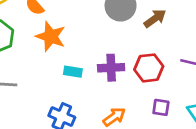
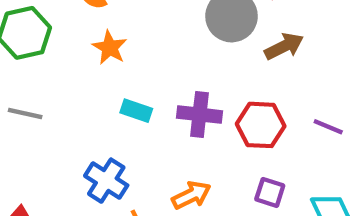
orange star: (51, 36) -> (110, 48), size x0.7

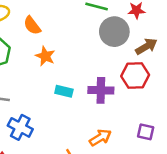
red hexagon: (261, 125) -> (135, 76), moved
blue cross: (106, 181) -> (20, 127), moved

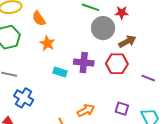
purple cross: (101, 90) -> (84, 62), moved

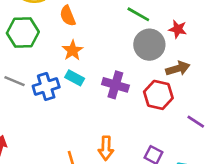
cyan rectangle: (60, 72) -> (75, 78), moved
blue cross: (24, 98) -> (46, 87), moved, turned 30
orange arrow: (86, 110) -> (106, 148), turned 108

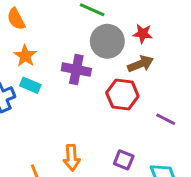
red star: (178, 29) -> (143, 34), moved
purple cross: (115, 85) -> (76, 70), moved

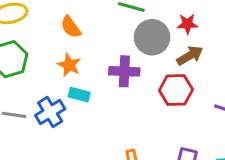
orange semicircle: (16, 19) -> (71, 27), moved

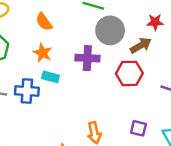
red star: (187, 24) -> (155, 22), moved
blue cross: (50, 112) -> (27, 91), turned 35

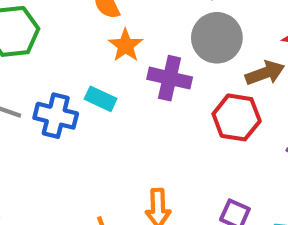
orange star: (43, 53) -> (126, 45), moved

